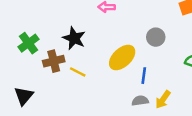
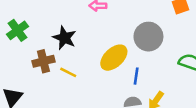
gray circle: (156, 37) -> (148, 37), size x1.5
green cross: (29, 43) -> (18, 30), moved

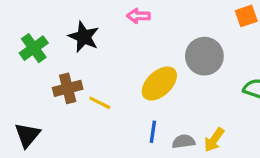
black star: (64, 38) -> (84, 37), moved
blue line: (136, 76) -> (153, 132), moved

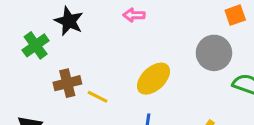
black star: (84, 37) -> (69, 21), moved
gray circle: (204, 56) -> (214, 53), moved

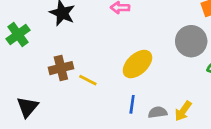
green cross: (36, 45) -> (18, 34), moved

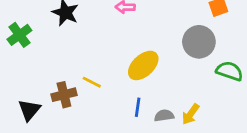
brown cross: (61, 68) -> (64, 95), moved

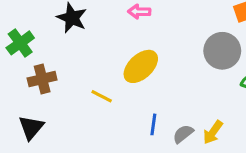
yellow ellipse: (143, 65) -> (141, 66), moved
brown cross: (64, 95) -> (42, 79), moved
gray semicircle: (164, 116) -> (183, 134), turned -30

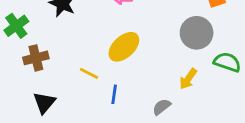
blue line: (153, 124) -> (114, 94), moved
black triangle: (31, 128) -> (44, 103), moved
yellow arrow: (213, 132) -> (188, 79), moved

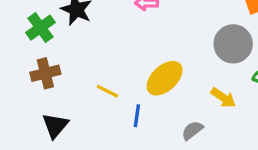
green cross: (16, 26) -> (41, 28), moved
yellow ellipse: (124, 47) -> (165, 78), moved
yellow arrow: (188, 79) -> (223, 98), turned -90

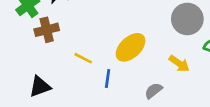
brown cross: (45, 73) -> (47, 30), moved
black triangle: (55, 126) -> (40, 87), turned 30

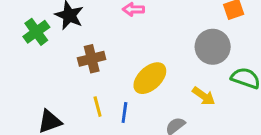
brown cross: (47, 30) -> (92, 59), moved
yellow line: (83, 58) -> (98, 107), moved, turned 48

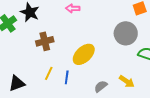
yellow arrow: (204, 96) -> (127, 81), moved
yellow line: (98, 107) -> (49, 73), turned 40

